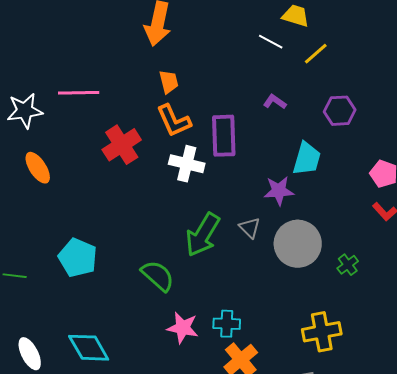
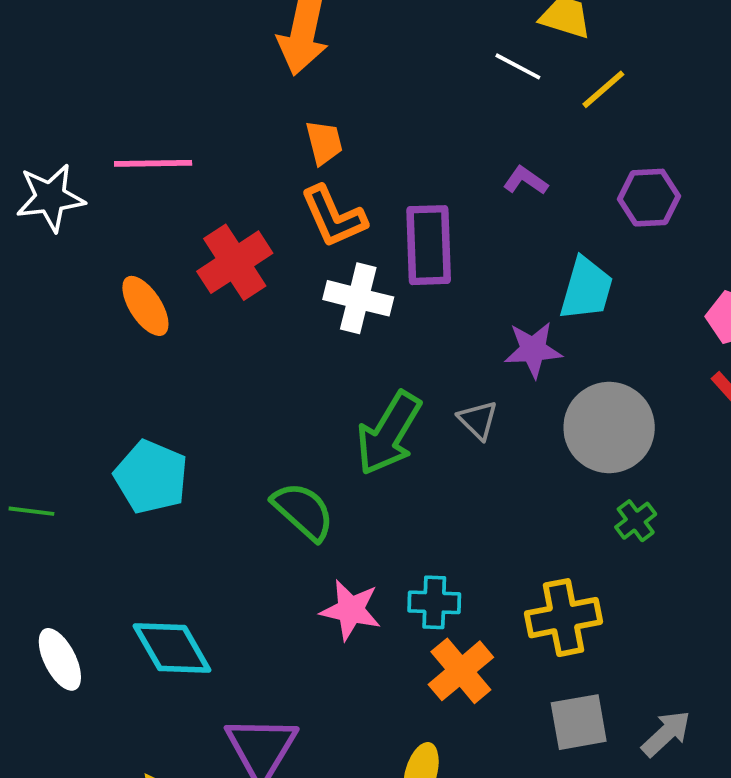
orange ellipse: (38, 168) -> (145, 306), moved
gray circle: (298, 244) -> (609, 428), moved
green cross: (348, 265) -> (636, 521), moved
yellow cross: (322, 332) -> (564, 618), moved

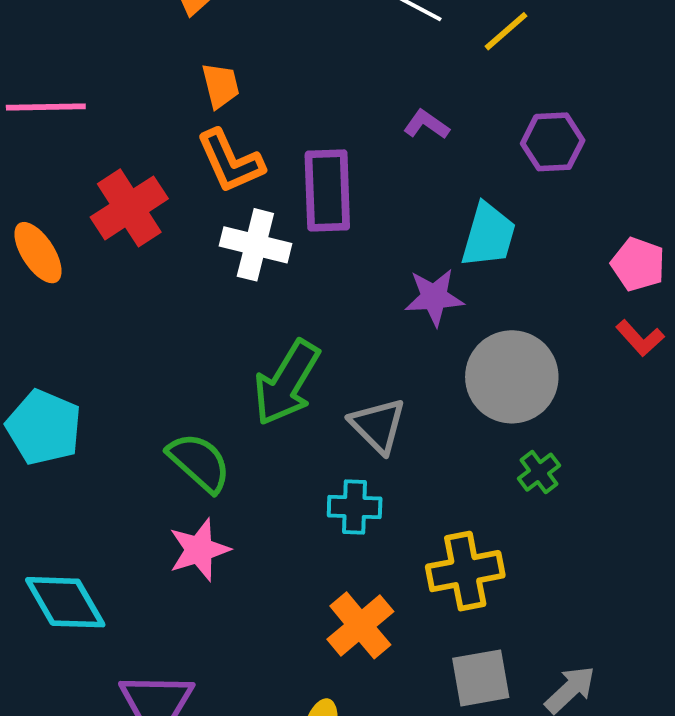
gray triangle: (478, 420) -> (378, 425), moved, size x1.4
cyan cross: (434, 602) -> (355, 507), moved
pink star: (351, 610) -> (199, 550), moved, turned -30

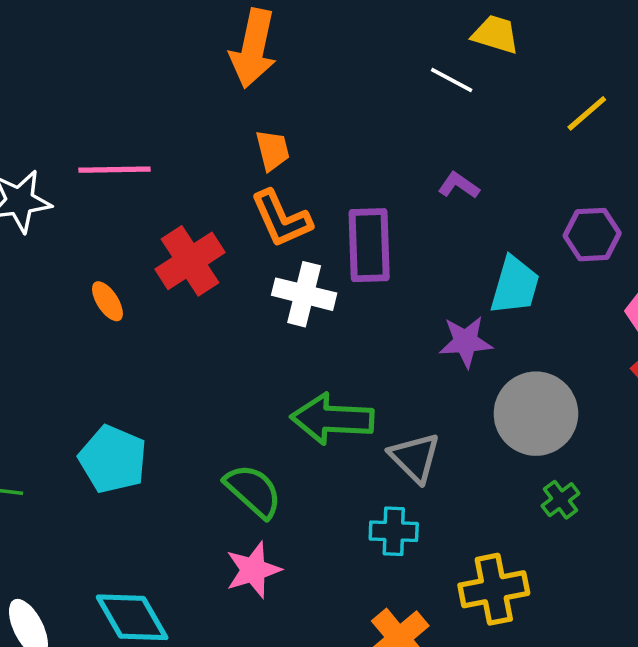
yellow line: (506, 31) -> (587, 113), moved
purple hexagon: (553, 142) -> (592, 235), moved
orange ellipse: (38, 253) -> (107, 301), size x0.7
green arrow: (287, 383) -> (332, 419), turned 62

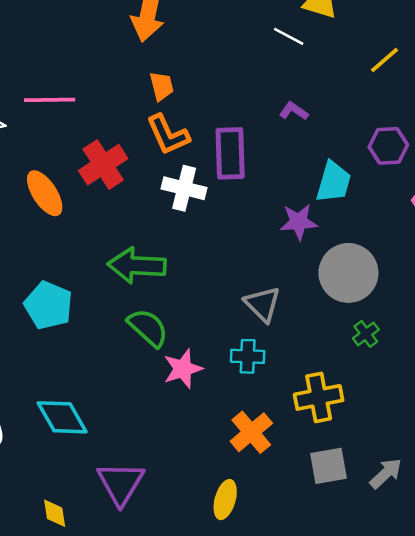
orange ellipse: (107, 301) -> (45, 193), size x1.6
green arrow: (332, 419) -> (137, 265), moved
pink star: (253, 570) -> (183, 369), moved

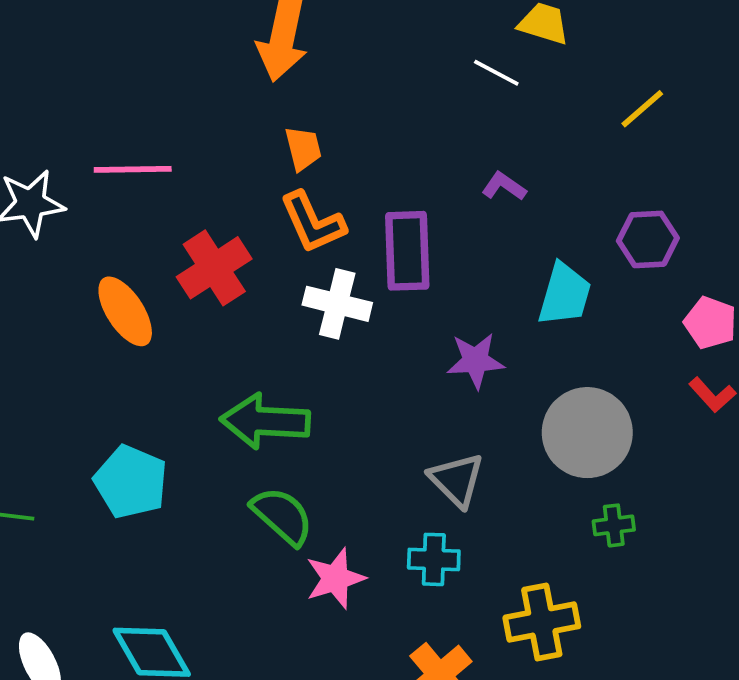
purple star: (299, 222) -> (476, 361), moved
green cross: (366, 334) -> (614, 525), turned 30

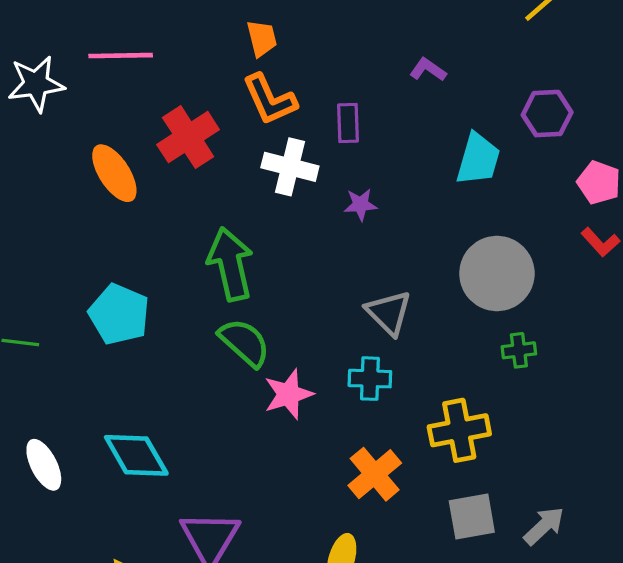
purple rectangle: (407, 251) -> (348, 123), size x0.6
purple star: (476, 361) -> (361, 205), moved, size x0.7
green arrow: (265, 421) -> (230, 264), turned 74

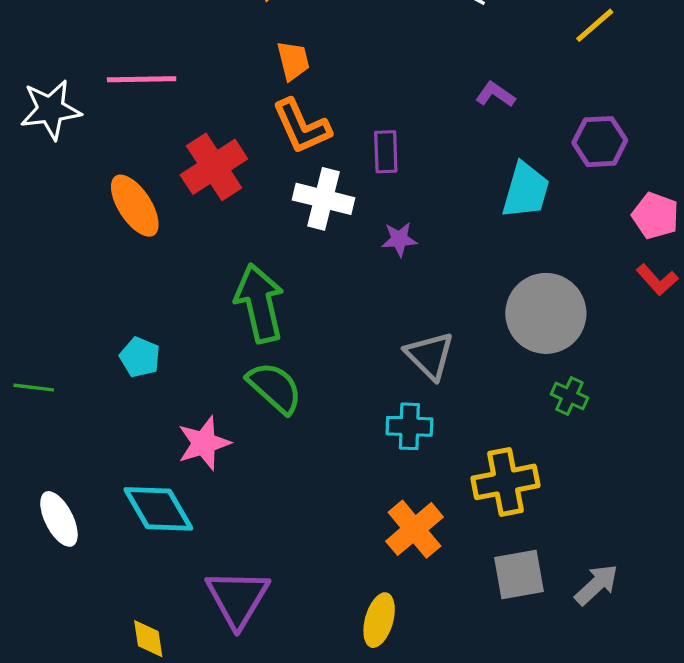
purple L-shape: (428, 70) -> (495, 94), moved
cyan pentagon: (119, 314) -> (140, 357), size x0.6
green cross: (519, 350) -> (569, 396), turned 32
pink star: (288, 394) -> (204, 443), moved

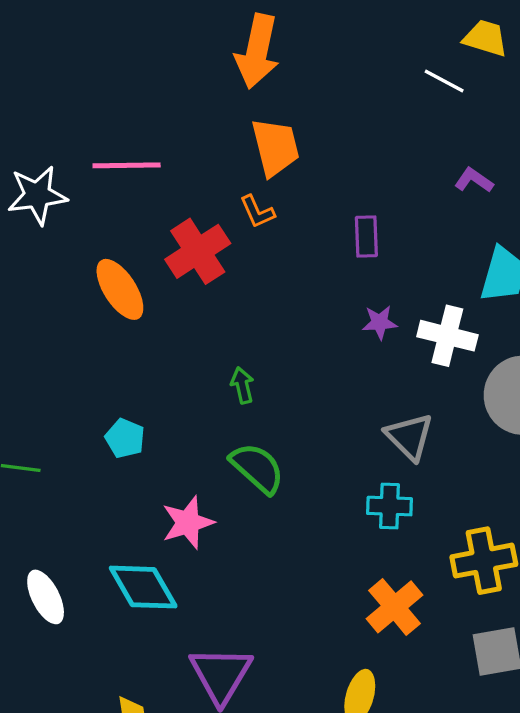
orange trapezoid: (293, 61) -> (275, 147), size x1.5
orange L-shape: (302, 126) -> (257, 212), moved, size x0.6
white cross: (323, 199) -> (447, 336), moved
green arrow: (259, 303) -> (242, 385), size x0.5

